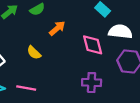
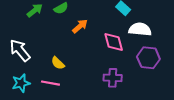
yellow semicircle: (34, 53) -> (58, 63), moved

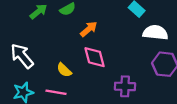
pink diamond: (114, 42) -> (95, 57), moved

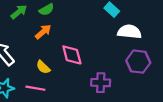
orange arrow: (89, 29) -> (43, 32), moved

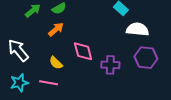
purple cross: (101, 83) -> (110, 65), moved

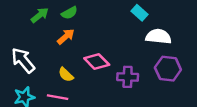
pink diamond: (83, 51) -> (97, 62), turned -30

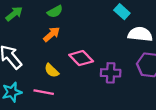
green arrow: (40, 15) -> (14, 14), moved

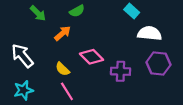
green semicircle: (55, 12) -> (77, 11), moved
green arrow: (14, 14) -> (38, 13), moved, turned 84
pink line: (44, 92) -> (67, 91), moved, turned 48

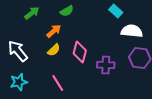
green arrow: (38, 13) -> (32, 13), turned -84
pink diamond: (92, 57) -> (80, 52), turned 60
yellow semicircle: (62, 69) -> (54, 50), moved, turned -88

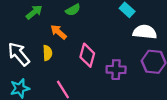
orange arrow: (54, 31) -> (59, 32), turned -98
yellow semicircle: (54, 50) -> (47, 53), moved, turned -48

